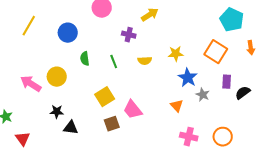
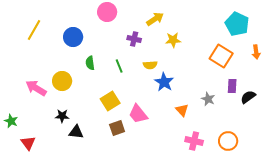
yellow star: (176, 54) -> (173, 40), moved
blue star: (188, 78) -> (164, 82), moved

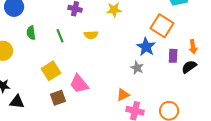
orange arrow: (256, 52) -> (193, 47), moved
blue star: (164, 82) -> (146, 47), moved
gray star: (208, 99) -> (137, 68), moved
orange triangle: (182, 110) -> (123, 95), moved, turned 48

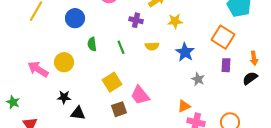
blue star: (146, 47) -> (185, 52), moved
purple rectangle: (173, 56) -> (226, 65), moved

